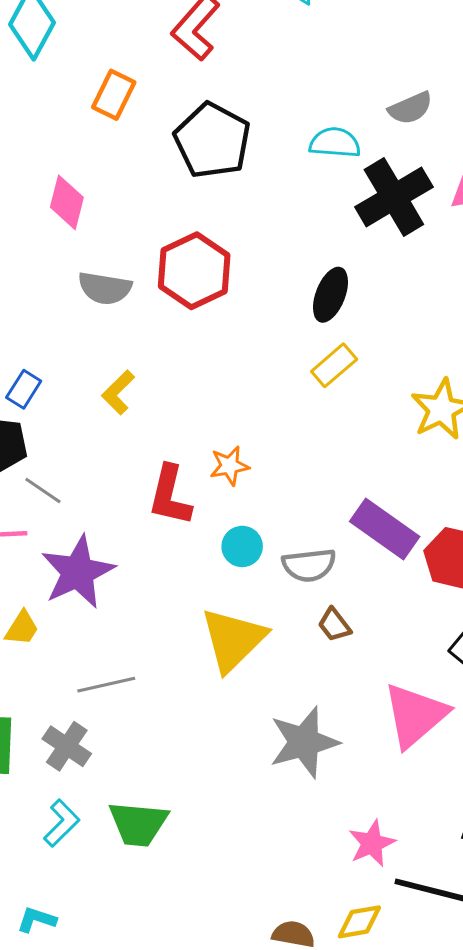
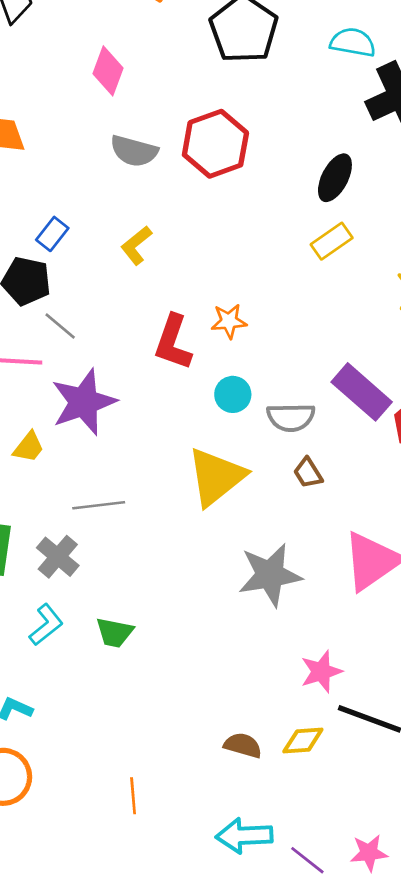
green trapezoid: (138, 824) -> (115, 632), size x0.7

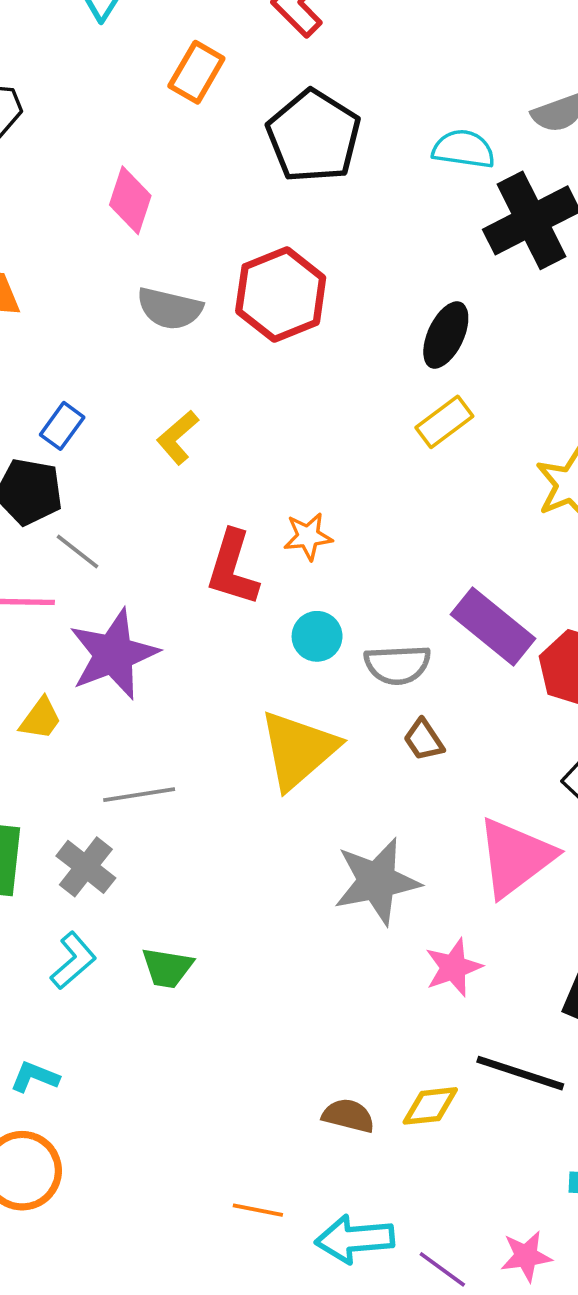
pink star: (321, 672) -> (453, 967), moved
orange line: (133, 796) -> (258, 1210), moved, turned -72

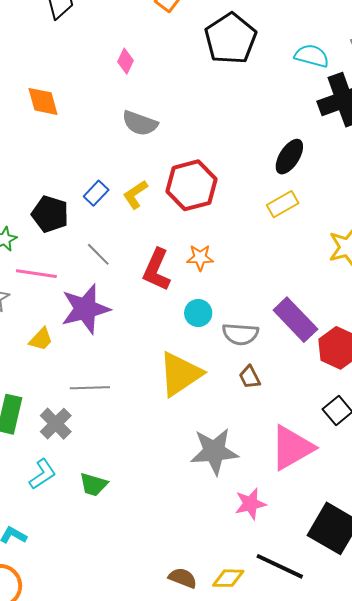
pink diamond: (130, 200) -> (126, 61), size x0.7
red hexagon: (281, 295) -> (192, 185), moved
blue rectangle: (62, 426) -> (96, 193), moved
gray line: (77, 551) -> (98, 254), moved

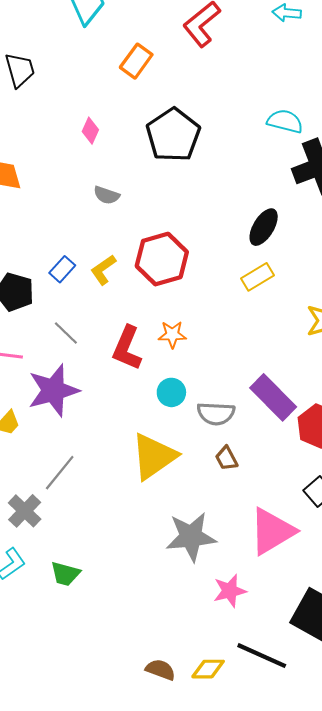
black pentagon: (230, 39) -> (173, 135), moved
gray semicircle: (140, 123) -> (107, 195), size x0.7
gray line: (90, 388) -> (60, 473), turned -48

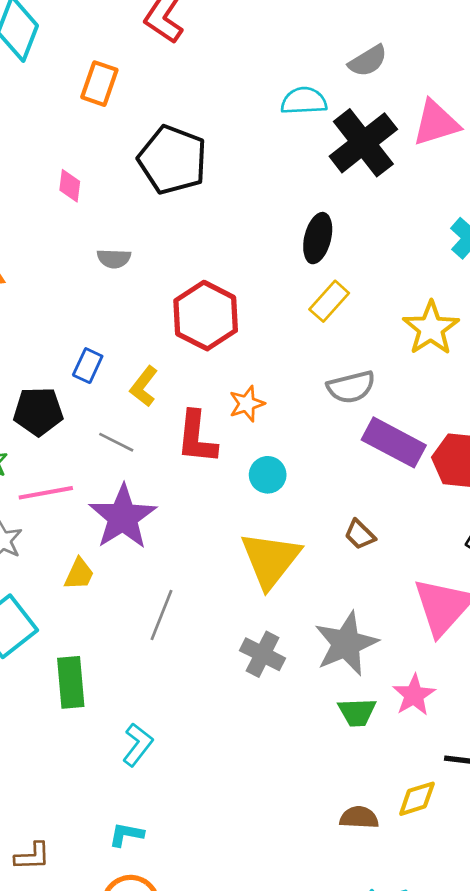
yellow L-shape: (103, 270) -> (144, 386), moved
gray semicircle: (216, 414) -> (351, 387), moved
gray cross: (25, 511) -> (263, 654), moved
green trapezoid: (65, 574) -> (357, 712), moved

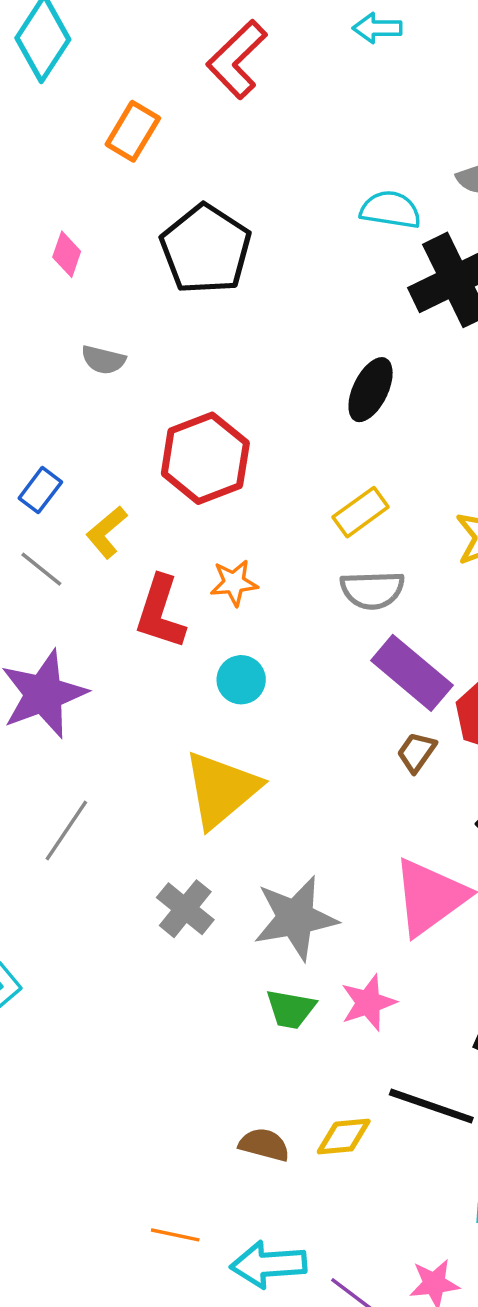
yellow rectangle: (329, 301) -> (361, 512), moved
gray line: (116, 442) -> (41, 569), moved
brown trapezoid: (360, 534) -> (417, 752), moved, turned 68

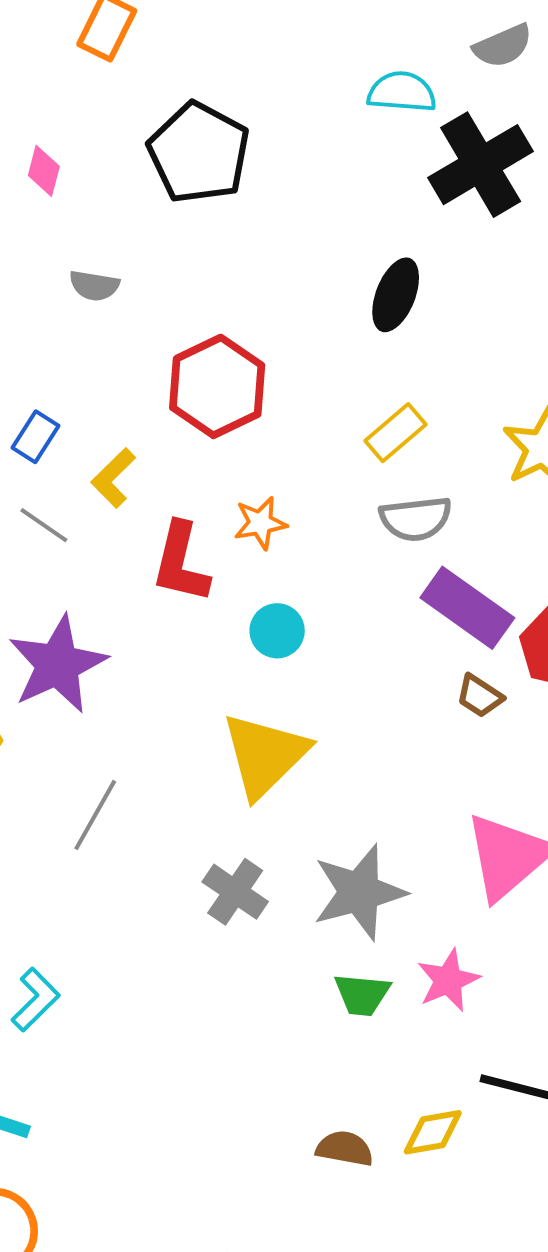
brown trapezoid: (417, 752) -> (480, 696), turned -87

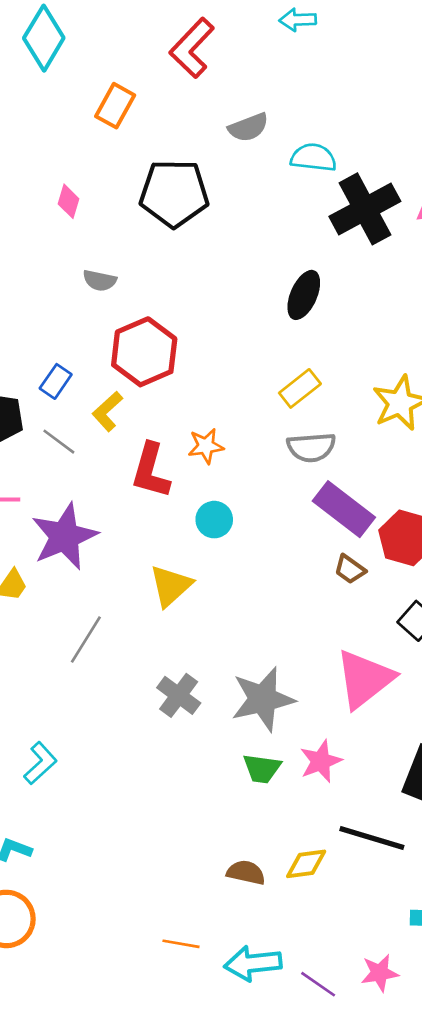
gray semicircle: (503, 46) -> (248, 127), moved
black pentagon: (199, 153) -> (174, 193), turned -30
red hexagon: (217, 386) -> (144, 352), moved
yellow triangle: (265, 755) -> (171, 586), moved, size x0.7

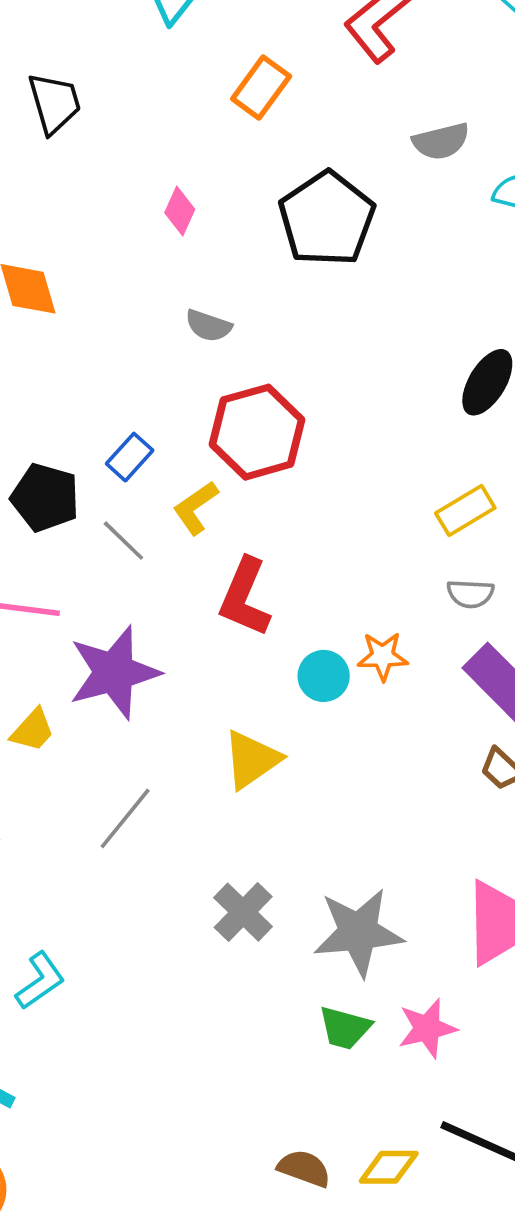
black pentagon: (174, 193) -> (327, 219), turned 30
orange star: (206, 446) -> (383, 656), moved
gray semicircle: (311, 447) -> (470, 594), size x0.7

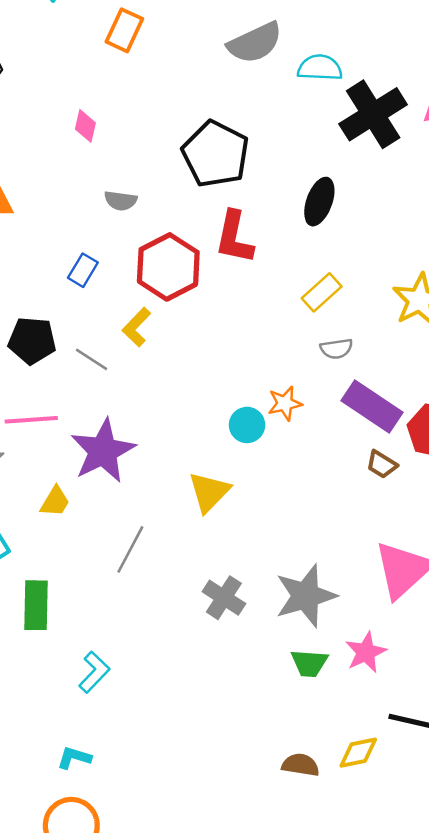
gray semicircle: (441, 141) -> (255, 43), size x1.4
black pentagon: (327, 219) -> (215, 154), moved
blue rectangle: (130, 457) -> (83, 270), moved
red L-shape: (245, 597) -> (234, 237), moved

